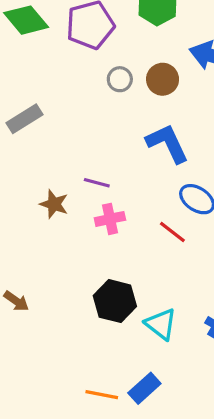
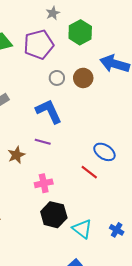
blue L-shape: (167, 143) -> (49, 111), moved
brown star: (54, 204) -> (16, 155), turned 30
pink cross: (110, 219) -> (44, 183), moved

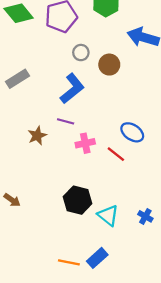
brown circle: (83, 78) -> (109, 65), moved
blue L-shape: (49, 111) -> (72, 89), turned 76
pink cross: (44, 183) -> (85, 143), moved

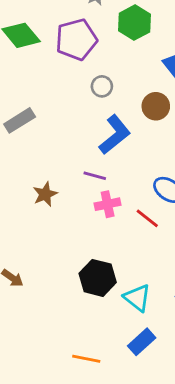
brown circle: (109, 65) -> (156, 106), moved
blue L-shape: (72, 89) -> (115, 135), moved
purple line: (66, 121) -> (95, 176), moved
blue rectangle: (97, 258) -> (142, 342), moved

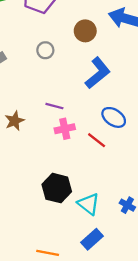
gray circle: (102, 86) -> (45, 50), moved
brown circle: (156, 106) -> (85, 31), moved
blue L-shape: (115, 135) -> (98, 73), moved

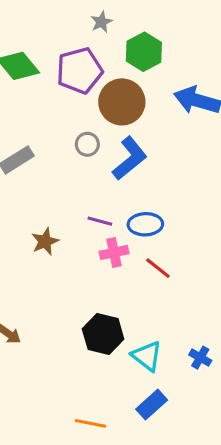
brown circle: (85, 31) -> (122, 102), moved, size x1.5
blue L-shape: (98, 73) -> (130, 158), moved
blue ellipse: (114, 117) -> (145, 224), moved, turned -35

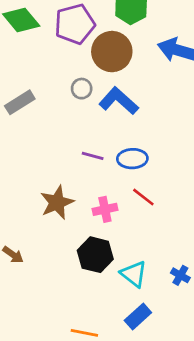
blue L-shape: (130, 158) -> (119, 101), turned -99
brown star: (45, 242) -> (57, 203), moved, size x1.4
pink cross: (114, 252) -> (105, 209), moved

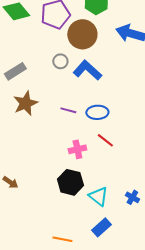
brown star: (57, 203) -> (25, 103), moved

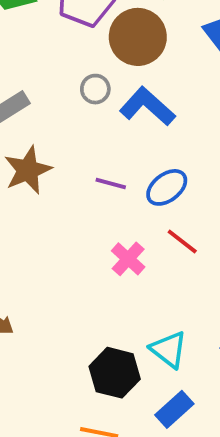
blue ellipse: (97, 112) -> (167, 187), turned -35
pink cross: (77, 149) -> (128, 259), turned -36
black hexagon: (70, 182) -> (115, 373), moved

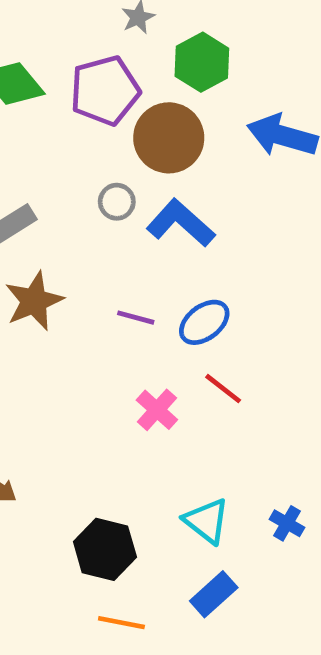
black hexagon: (115, 373) -> (105, 549), moved

